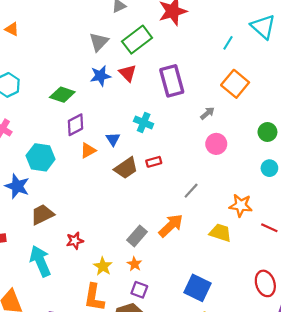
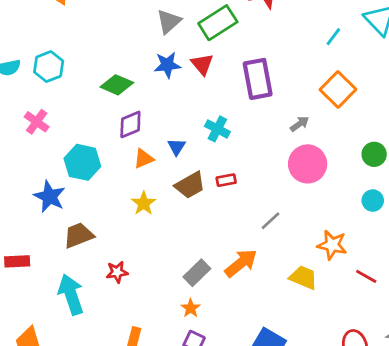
pink circle: (216, 144) -> (308, 164), size x1.4
yellow star: (103, 266) -> (144, 203), moved

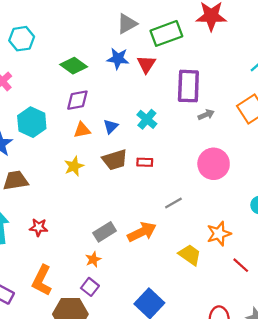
gray arrow: (300, 124) -> (206, 115), moved
orange star: (332, 245) -> (219, 234), turned 30
red star: (117, 272) -> (39, 227), moved

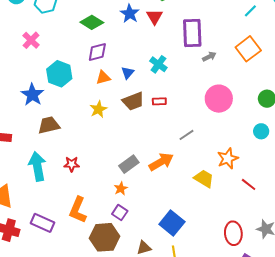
blue star: (118, 59) -> (130, 14), turned 30

